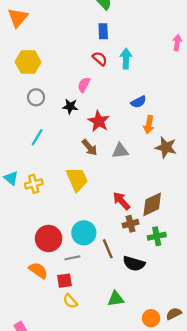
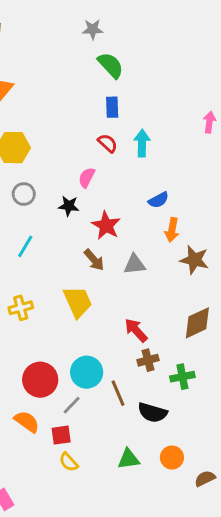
brown diamond: (152, 204) -> (197, 323), moved
gray line: (72, 258) -> (72, 405), turned -35
orange circle: (151, 318) -> (172, 458), moved

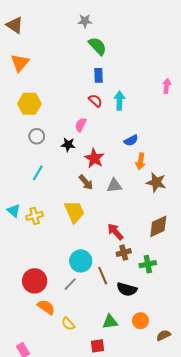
red circle: (40, 380) -> (35, 281), moved
orange semicircle: (27, 422) -> (46, 307), moved
red square: (61, 435) -> (97, 346), moved

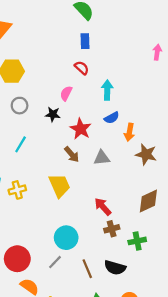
cyan arrow: (119, 101) -> (107, 90), moved
blue semicircle: (131, 140) -> (112, 118), moved
brown line: (103, 276) -> (87, 269), moved

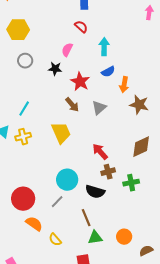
cyan line: (21, 144) -> (24, 109), moved
gray triangle: (102, 158) -> (99, 108), turned -35
black semicircle: (115, 268) -> (95, 192), moved
brown line: (87, 269) -> (86, 218), moved

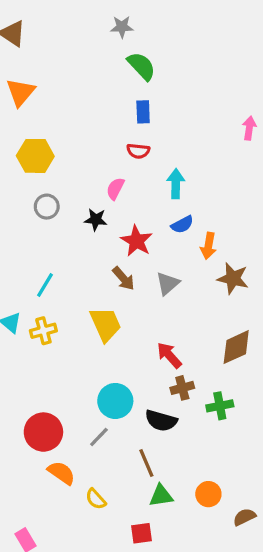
red semicircle: (81, 27) -> (138, 151), turned 144

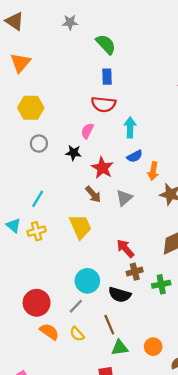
gray star: (122, 27) -> (70, 22), moved
red semicircle: (138, 151) -> (104, 104), size x1.5
yellow semicircle: (96, 499) -> (77, 334), moved

